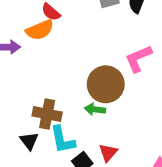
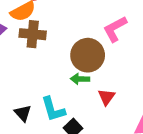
brown cross: (47, 114) -> (33, 34), moved
red triangle: (108, 153) -> (106, 97), moved

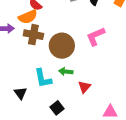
brown circle: (88, 55) -> (62, 46), moved
cyan L-shape: (53, 109) -> (43, 78), moved

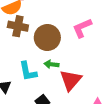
red triangle: (84, 87) -> (71, 80), size x1.6

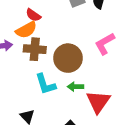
cyan L-shape: (28, 71) -> (45, 84), moved

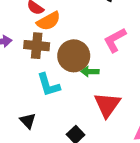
orange semicircle: (26, 30) -> (49, 21), moved
green arrow: (76, 87) -> (90, 71), moved

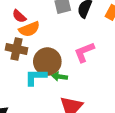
cyan L-shape: (48, 85) -> (36, 77), moved, turned 100

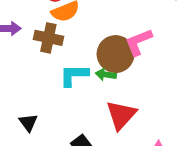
brown circle: (47, 62) -> (116, 54), moved

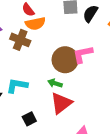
cyan L-shape: (74, 75) -> (17, 85), moved
green arrow: (106, 75) -> (55, 83), moved

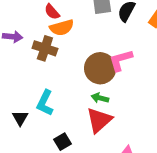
green arrow: (55, 83) -> (100, 98), moved
cyan L-shape: (17, 85) -> (45, 103), turned -70

